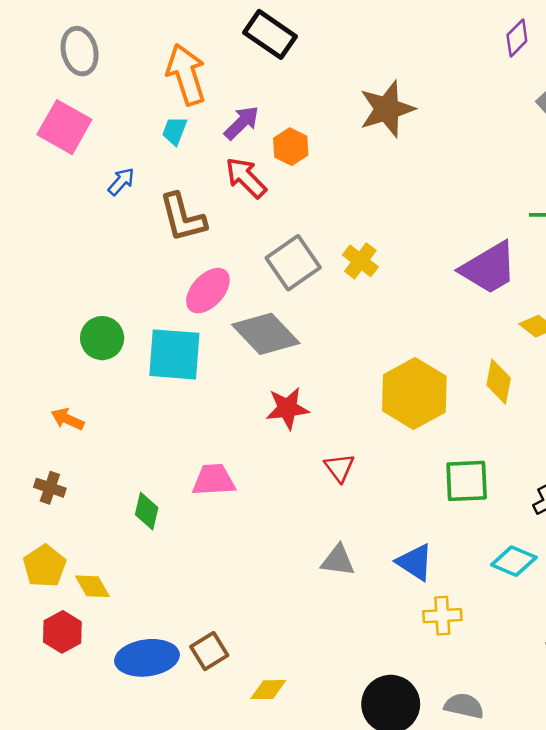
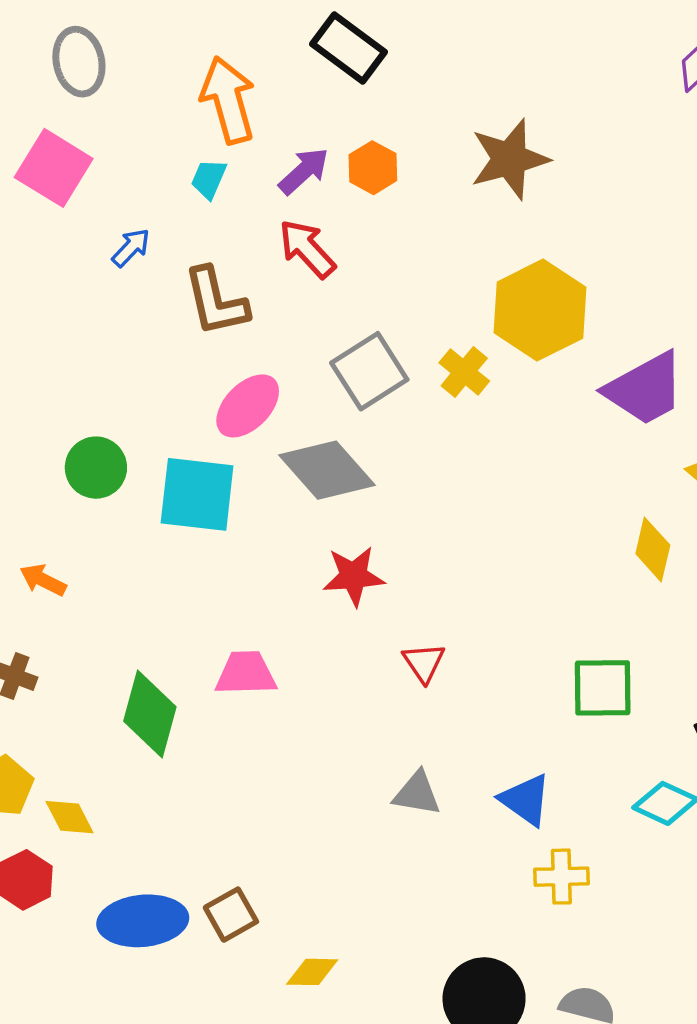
orange hexagon: (291, 147) -> (373, 168), moved
yellow hexagon: (414, 393) -> (540, 310), moved
green diamond: (147, 511) -> (150, 714), size x1.6

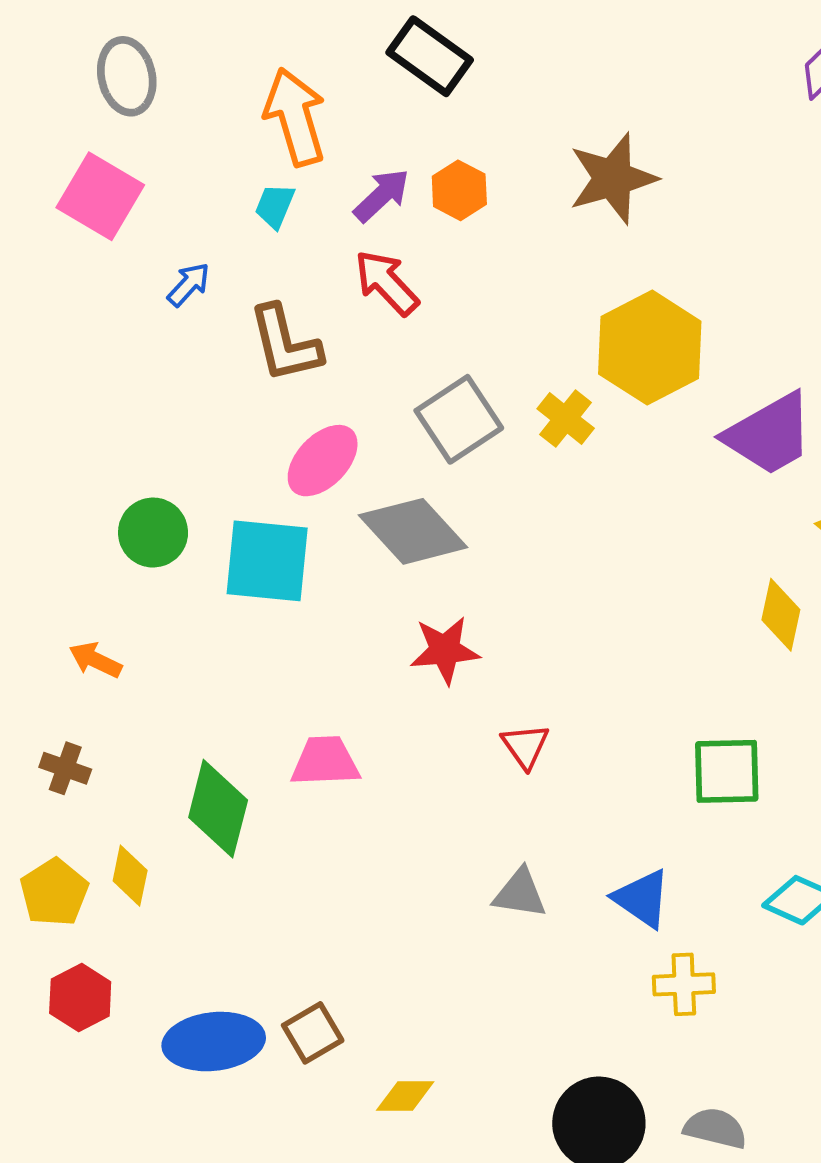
yellow diamond: (70, 817) -> (130, 876), moved, turned 40

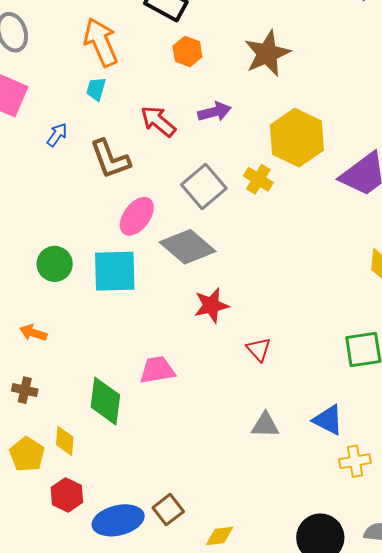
orange hexagon: (459, 190) -> (187, 51), moved
purple arrow: (382, 195) -> (214, 112), moved, turned 36
red hexagon: (80, 997) -> (67, 495), moved

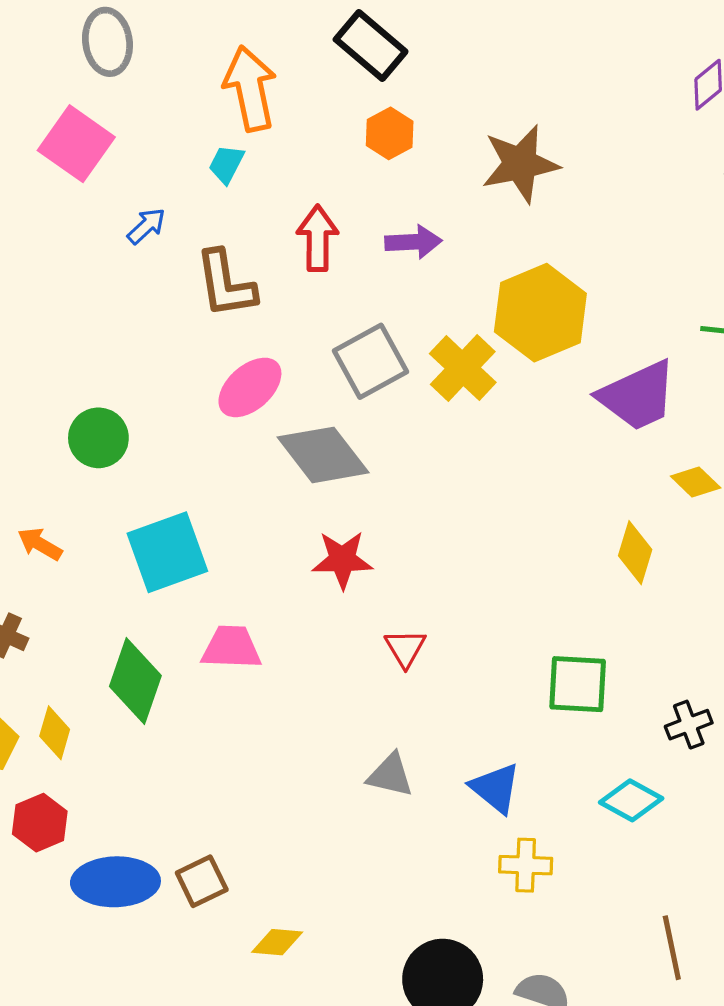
red arrow: (158, 121) -> (318, 238), turned 39
yellow cross: (258, 179) -> (463, 368), size x1.4
cyan square: (115, 271) -> (167, 552), moved, turned -30

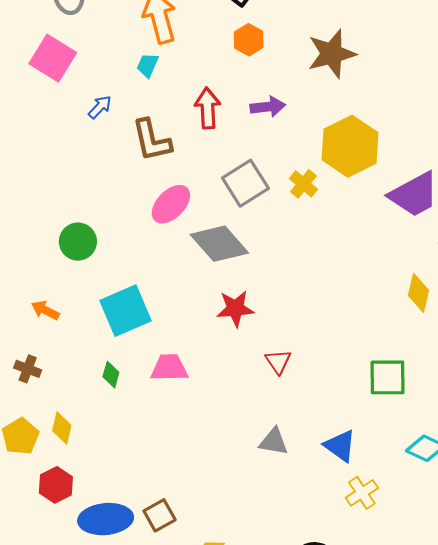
yellow cross: (463, 368) -> (303, 184), size x0.7
green diamond: (135, 681) -> (111, 375), moved, size x0.5
yellow cross: (526, 865) -> (362, 493), turned -32

